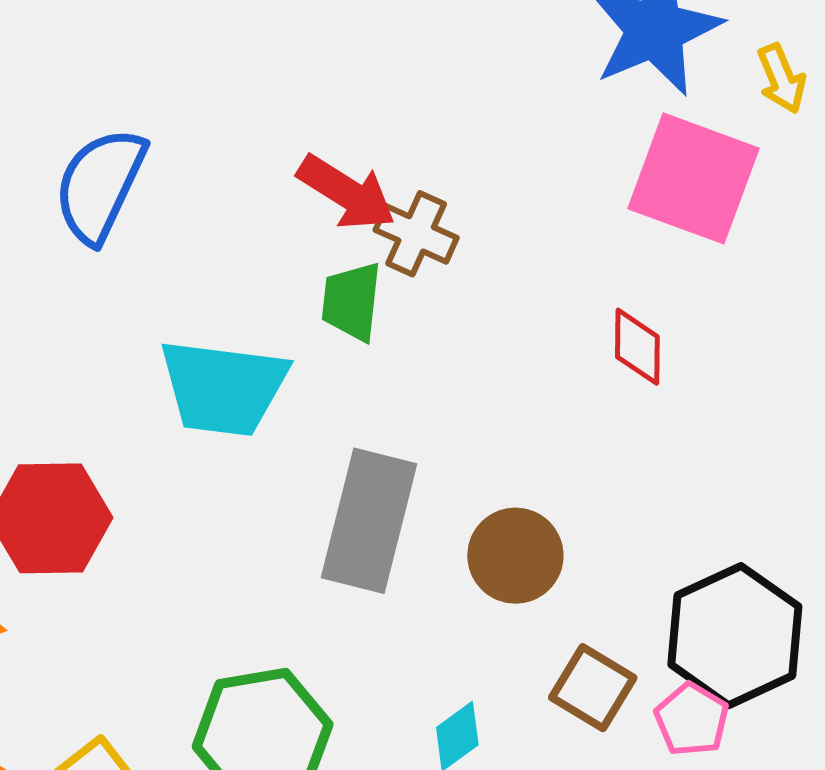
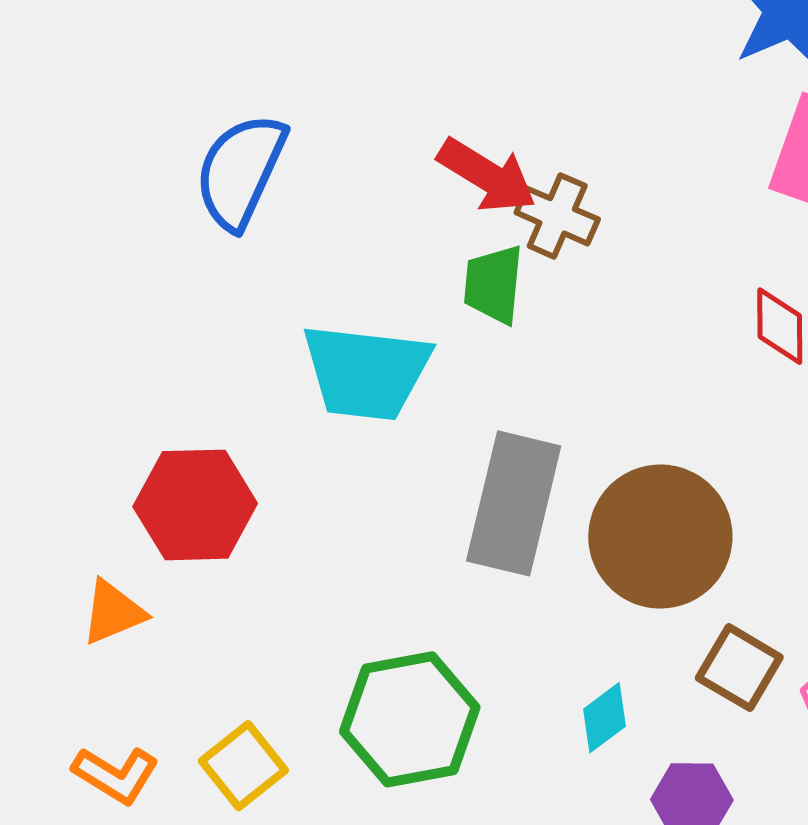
brown circle: (515, 556) -> (660, 537), size x1.5

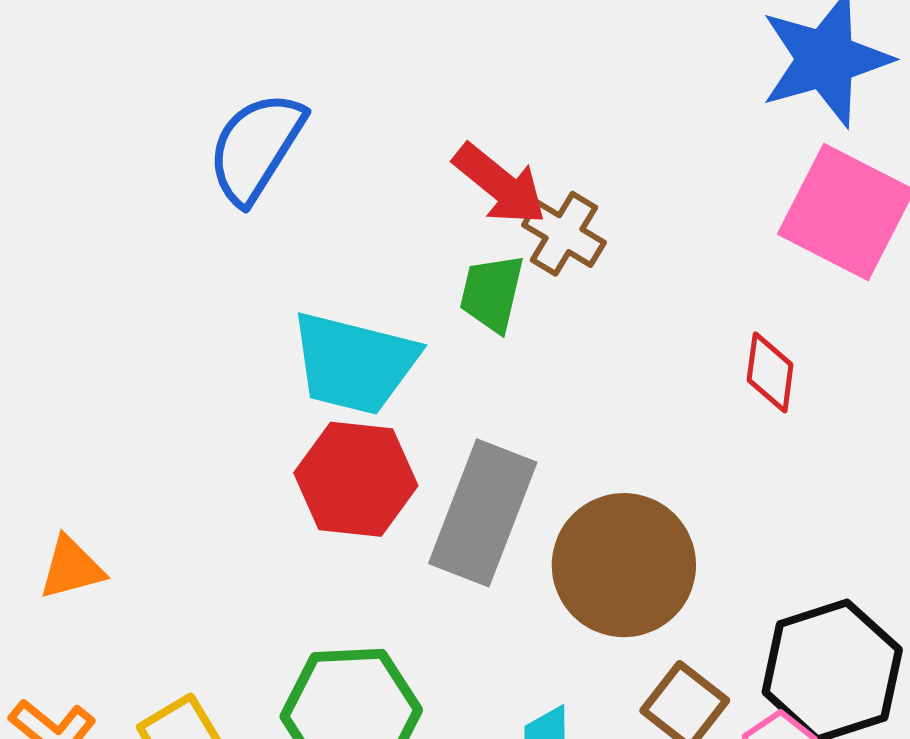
red hexagon: (195, 505) -> (356, 479), moved

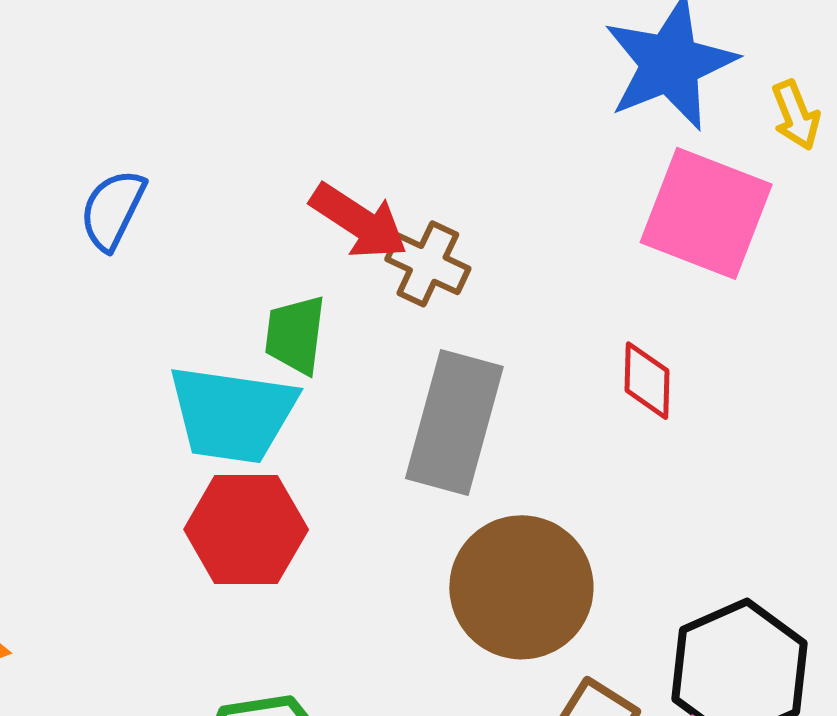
blue semicircle: (256, 147) -> (113, 210), size x0.7
green trapezoid: (492, 293) -> (295, 335), moved
gray rectangle: (483, 513) -> (454, 422), moved

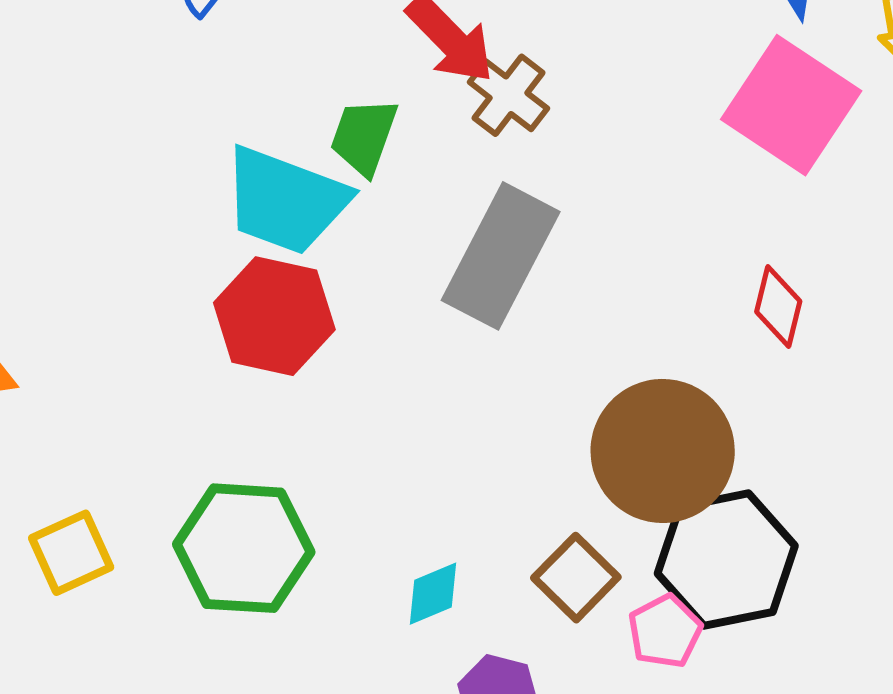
red diamond: (647, 381) -> (778, 307), moved
brown circle: (521, 587) -> (663, 451), moved

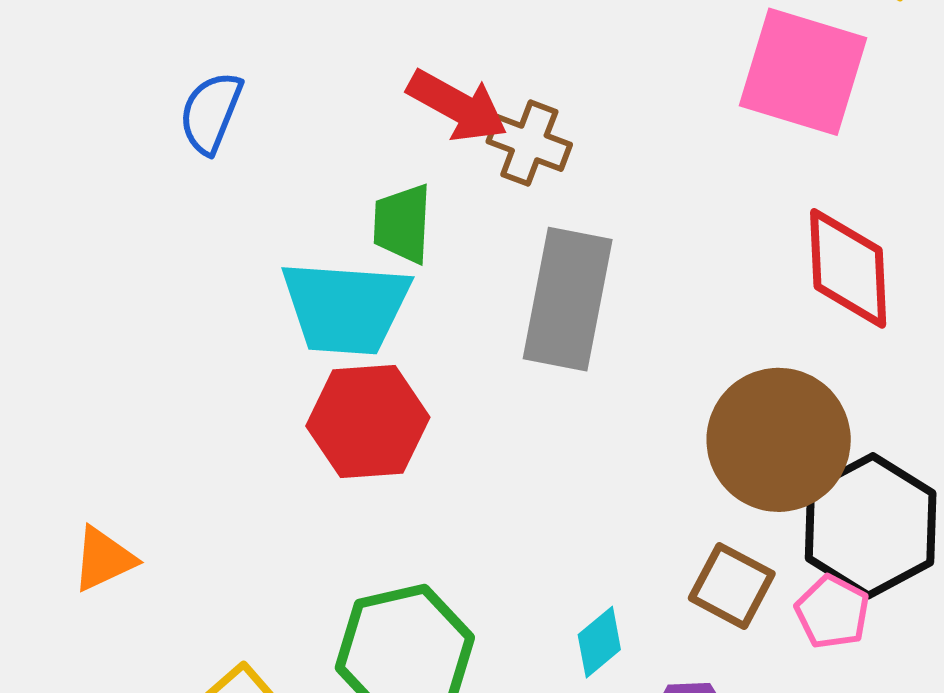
red diamond: (778, 307) -> (848, 268), size x1.6

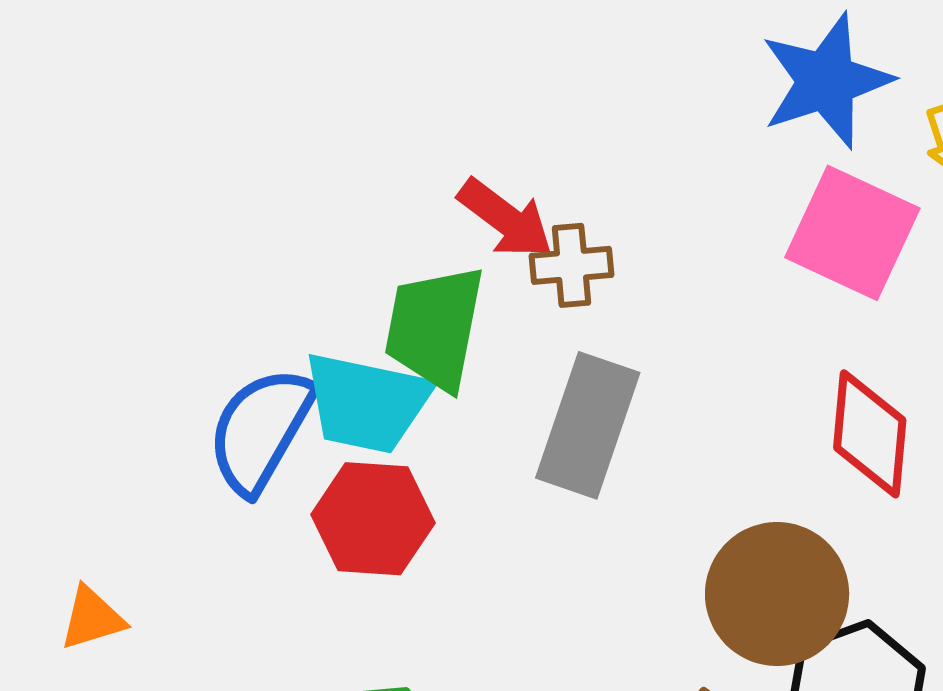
blue semicircle: (211, 113) -> (261, 430), moved, size x1.6
brown cross: (529, 143) -> (571, 265), turned -34
green trapezoid: (402, 224) -> (435, 328), size x1.6

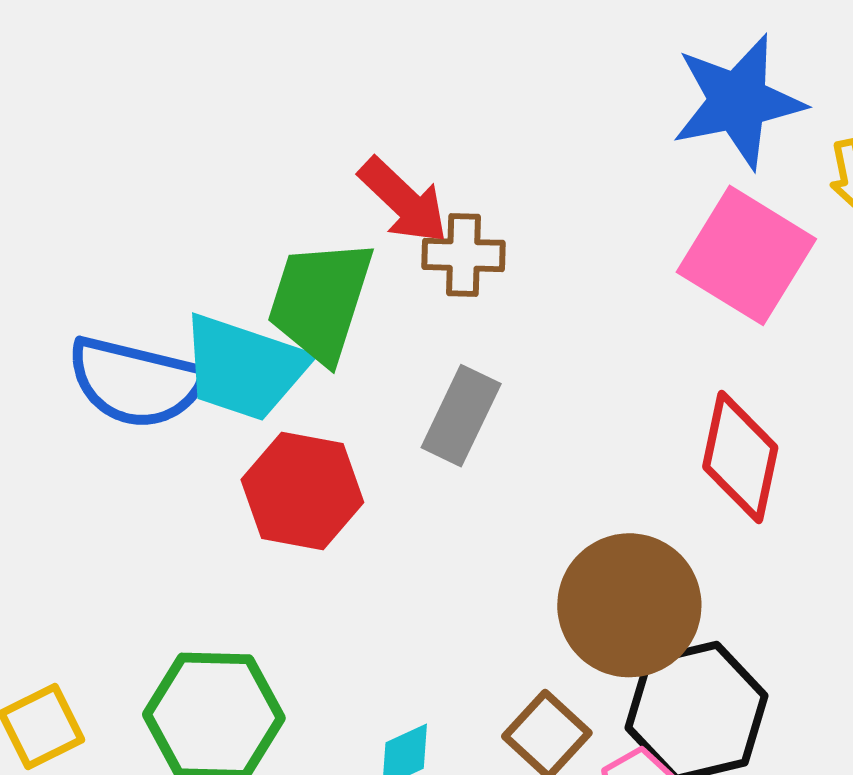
gray rectangle: (588, 425) -> (461, 416), size x0.7
blue semicircle: (261, 430) -> (136, 382), turned -113
red hexagon: (373, 519) -> (302, 491), moved

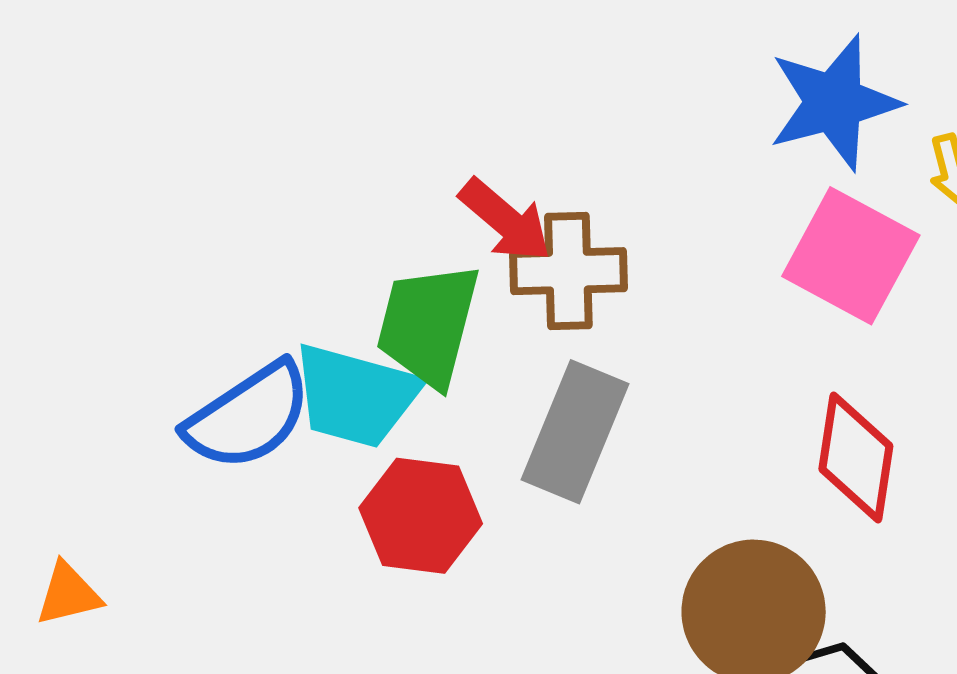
brown cross: (464, 255) -> (568, 271), size x1.4
blue semicircle: (136, 382) -> (248, 416), turned -44
gray rectangle: (461, 416) -> (575, 432), size x1.4

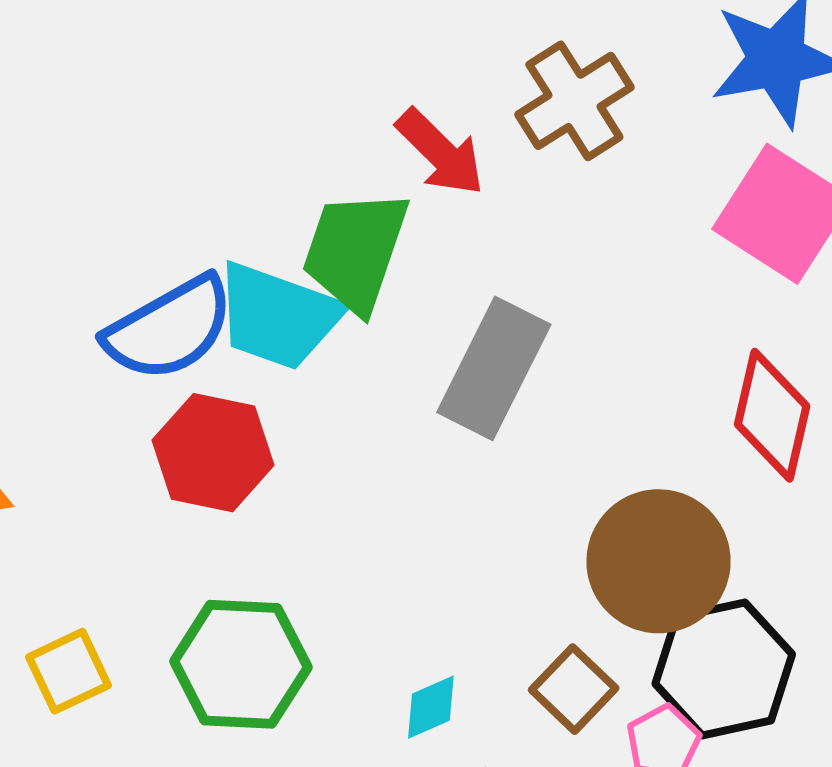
brown cross: (568, 271) -> (574, 101), moved, turned -35
red hexagon: (421, 516) -> (213, 453), moved

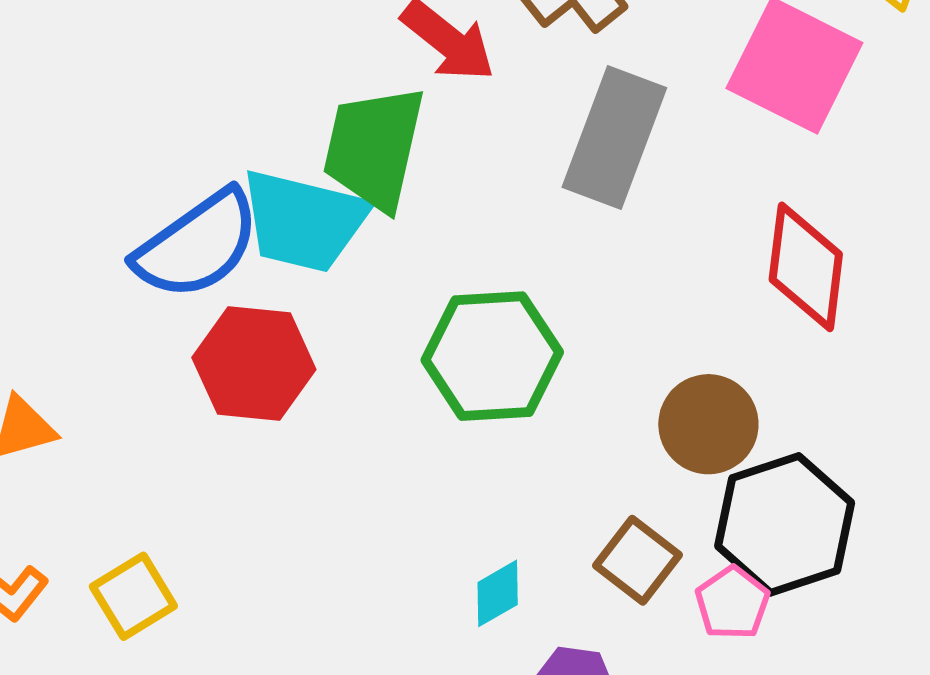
gray rectangle: (494, 368) -> (614, 137), moved
brown circle: (659, 561) -> (708, 424), size x0.7
green hexagon: (241, 664) -> (492, 356), moved

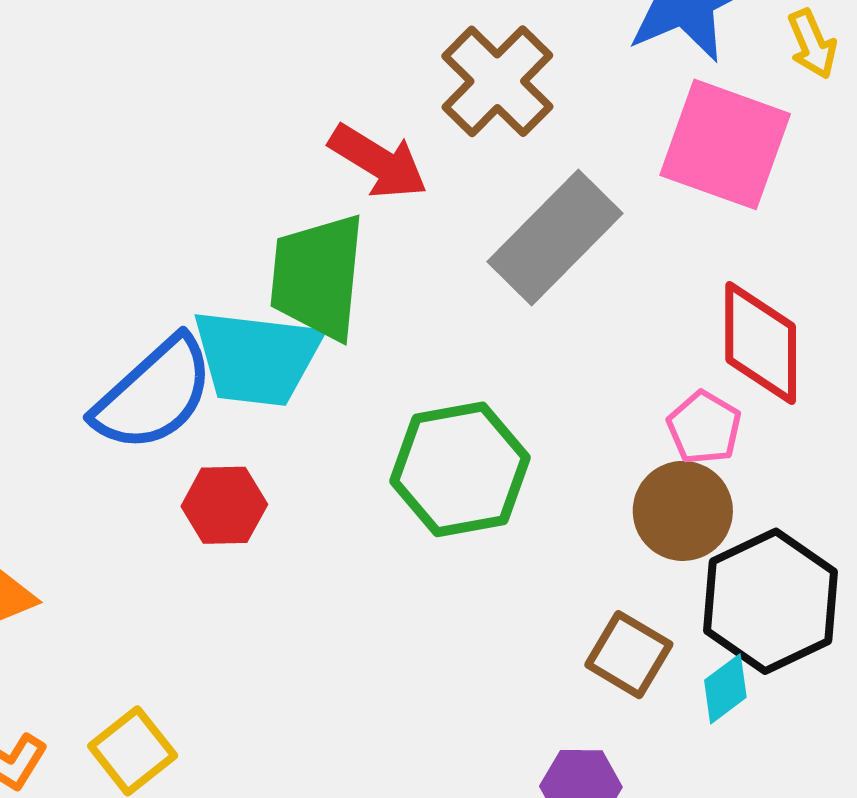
gray rectangle: (614, 137) -> (555, 238), turned 31
red hexagon: (254, 364) -> (224, 505), size x0.7
cyan diamond: (498, 593) -> (725, 689), moved
pink pentagon: (732, 603) -> (704, 428), moved

